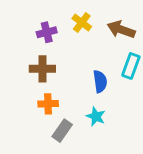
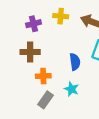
yellow cross: (82, 22) -> (61, 16), turned -32
orange cross: (48, 104) -> (43, 76), moved

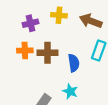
brown cross: (30, 52) -> (48, 53), moved
orange cross: (43, 76) -> (25, 50), moved

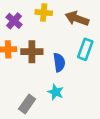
purple cross: (31, 23) -> (14, 21), turned -35

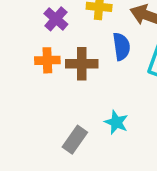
blue semicircle: (59, 62) -> (121, 47), moved

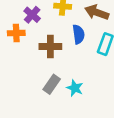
orange cross: (47, 60) -> (16, 33), moved
gray rectangle: (75, 140) -> (52, 84), moved

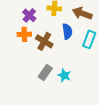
orange cross: (16, 33) -> (24, 34), moved
brown cross: (50, 47) -> (44, 41), turned 30

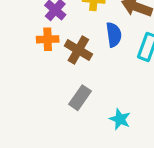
cyan star: (64, 75) -> (120, 119), moved

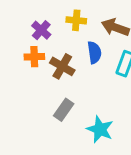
cyan star: (120, 119) -> (100, 129), size x1.4

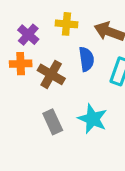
gray rectangle: (64, 110) -> (53, 122), turned -60
cyan star: (100, 129) -> (93, 119), moved

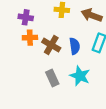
purple cross: (28, 35) -> (26, 17), moved, turned -32
blue semicircle: (86, 59) -> (75, 46), moved

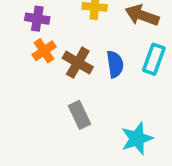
orange cross: (30, 38) -> (44, 51), turned -32
cyan star: (80, 76) -> (137, 139), moved, turned 30

